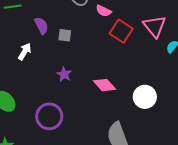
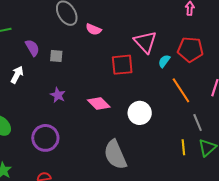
red square: (121, 31) -> (122, 65), moved, turned -35

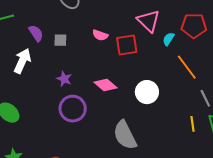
pink semicircle: (94, 29) -> (100, 35), moved
white arrow: (17, 75) -> (22, 61), size x1.4
purple circle: (45, 138) -> (73, 109), moved

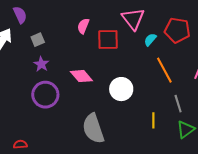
pink semicircle: (100, 35) -> (83, 26), turned 84
gray square: (60, 40) -> (38, 40), moved, turned -32
yellow line: (192, 124) -> (153, 120), moved

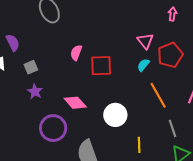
pink triangle: (133, 19) -> (145, 41), moved, size x0.7
red pentagon: (177, 30) -> (170, 55), turned -30
purple circle: (45, 95) -> (53, 128), moved
yellow line: (153, 120) -> (139, 145), moved

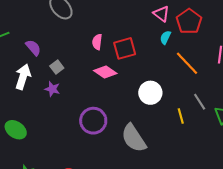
purple star: (35, 92) -> (52, 89), moved
pink diamond: (75, 103) -> (105, 72), moved
gray line: (172, 128) -> (200, 102), moved

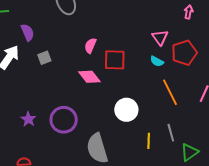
cyan semicircle: (165, 37) -> (157, 61), turned -104
purple star: (52, 89) -> (28, 119), moved

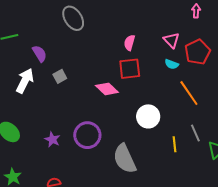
pink semicircle: (90, 46) -> (129, 43), moved

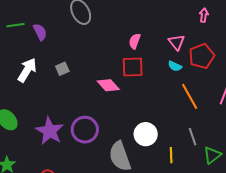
purple semicircle: (40, 54) -> (40, 32), moved
white circle: (148, 116) -> (146, 134), moved
purple star: (52, 139) -> (50, 131), size x1.8
yellow line: (174, 144) -> (171, 155), moved

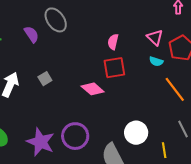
purple semicircle: (40, 32) -> (31, 34), moved

